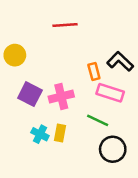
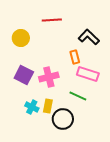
yellow circle: (15, 55) -> (21, 38), moved
black L-shape: (120, 61) -> (89, 37), moved
black circle: (113, 149) -> (63, 119), moved

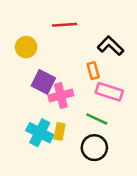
purple square: (24, 75) -> (43, 82), moved
cyan cross: (32, 107) -> (40, 133), size x1.5
black circle: (63, 119) -> (94, 148), moved

